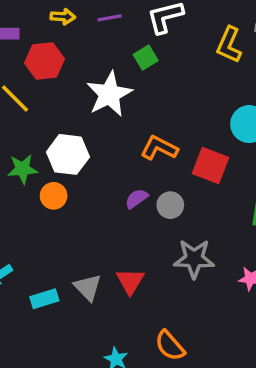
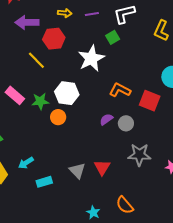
cyan rectangle: (44, 299) -> (44, 182), moved

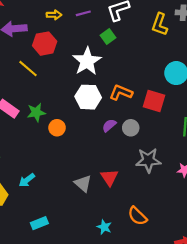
white hexagon: (67, 93) -> (88, 97), moved
cyan rectangle: (44, 182) -> (39, 223), moved

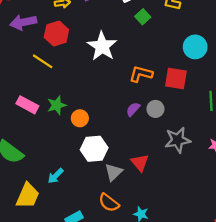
green square: (108, 36) -> (143, 17), moved
white hexagon: (88, 97) -> (94, 149), moved
gray triangle: (83, 183) -> (114, 172), turned 42
orange semicircle: (137, 216) -> (109, 203), moved

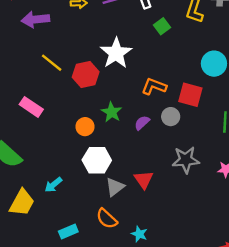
red hexagon: (56, 34) -> (86, 75), moved
green star: (57, 105) -> (112, 112), moved, turned -30
gray circle: (155, 109) -> (171, 117), moved

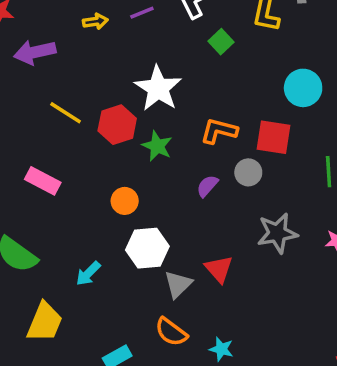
green star: (112, 112) -> (157, 146), moved
cyan arrow: (53, 185) -> (88, 274), moved

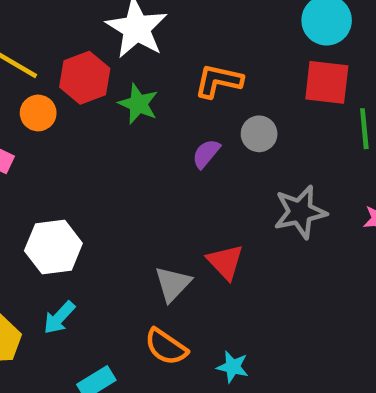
red square: (274, 137) -> (327, 82), moved
orange circle: (125, 201) -> (38, 113), moved
white hexagon: (147, 248) -> (53, 247), moved
cyan arrow: (88, 274) -> (59, 318), moved

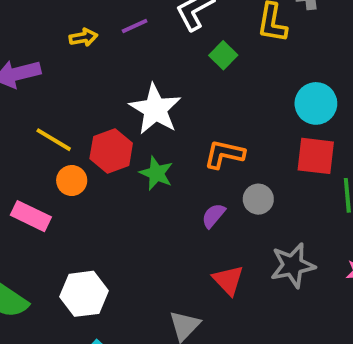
red triangle: (225, 262) -> (228, 280), moved

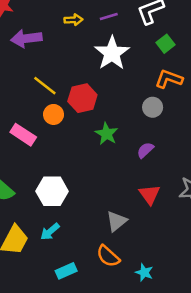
white star: (155, 109) -> (112, 53), moved
orange L-shape: (224, 154) -> (169, 79), moved
green star: (156, 173) -> (107, 134), moved
gray circle: (258, 199) -> (153, 107), moved

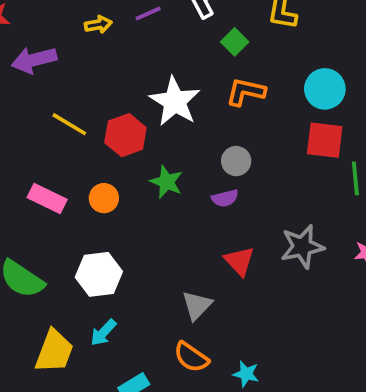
white star: (112, 53) -> (175, 101), moved
gray circle: (153, 107) -> (236, 161), moved
orange circle: (53, 114) -> (104, 198), moved
purple semicircle: (145, 150) -> (225, 198), turned -144

